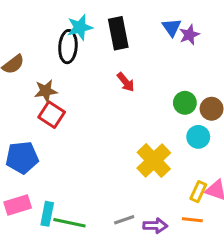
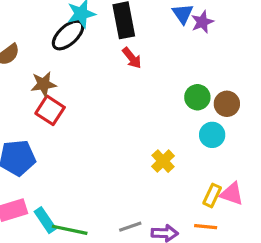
black ellipse: (68, 47) -> (68, 35), turned 44
red arrow: (126, 82) -> (132, 58), moved
yellow cross: (154, 161) -> (163, 161), size x0.6
cyan rectangle: (47, 214) -> (45, 220), turned -45

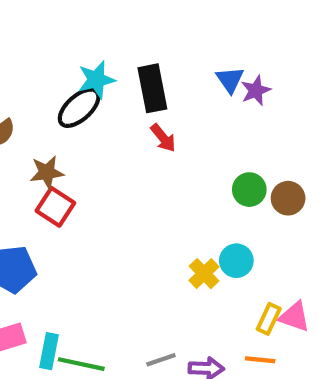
cyan circle: (212, 135) -> (236, 261), moved
cyan rectangle: (45, 220) -> (49, 351), turned 45

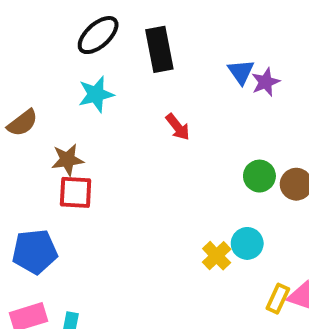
cyan star: (96, 80) -> (96, 94), moved
black rectangle: (152, 88) -> (159, 49), moved
black ellipse: (79, 108) -> (98, 35), moved
red square: (55, 207) -> (76, 192), turned -30

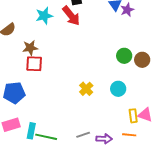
red arrow: (178, 127) -> (71, 16), moved, size x1.5
yellow cross: (217, 256) -> (86, 89), moved
yellow rectangle: (278, 299) -> (133, 116), turned -32

